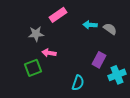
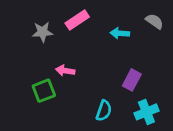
gray semicircle: (110, 29) -> (154, 21), moved
gray star: (36, 34) -> (43, 32), moved
cyan cross: (117, 75) -> (146, 112), moved

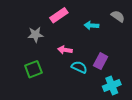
gray star: (43, 32) -> (35, 35), moved
pink arrow: (65, 71) -> (65, 50), moved
cyan semicircle: (104, 111) -> (79, 67), moved, turned -84

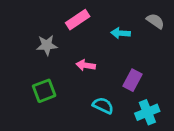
cyan semicircle: (79, 67) -> (103, 106), moved

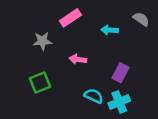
cyan cross: (147, 112) -> (119, 102), moved

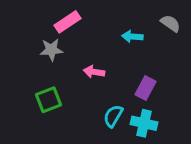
pink rectangle: (70, 18) -> (68, 22), moved
cyan semicircle: (94, 96) -> (113, 116), turned -84
cyan cross: (119, 102) -> (144, 123), turned 35

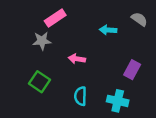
purple rectangle: (145, 88) -> (132, 70), moved
green square: (48, 100) -> (40, 82), turned -35
cyan semicircle: (113, 116) -> (80, 96), moved, turned -30

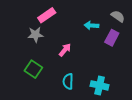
pink arrow: (77, 59) -> (65, 50), turned 120
purple rectangle: (132, 70) -> (112, 38), moved

